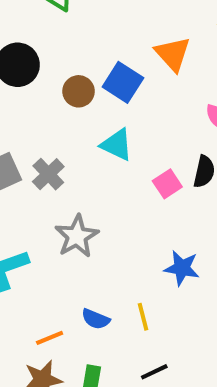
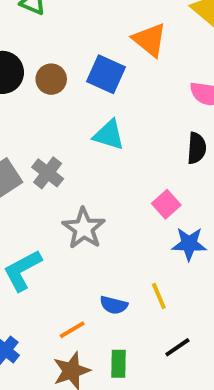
brown circle: (79, 91) -> (51, 79), moved
pink square: (167, 184) -> (166, 204), moved

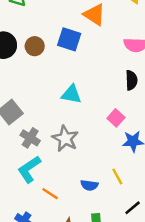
cyan triangle: (109, 135) -> (71, 94), moved
gray cross: (48, 173) -> (30, 138), moved
orange line: (72, 330) -> (50, 194), moved, turned 70

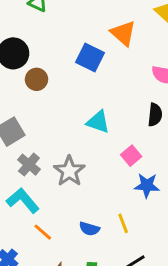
brown circle: (35, 46) -> (37, 79), moved
cyan triangle: (71, 94) -> (98, 122), moved
cyan L-shape: (29, 169) -> (23, 200), turned 76

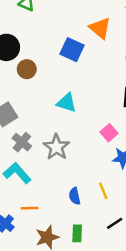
cyan triangle: (98, 122) -> (67, 103), moved
blue semicircle: (89, 229) -> (75, 196), turned 63
orange line: (43, 232) -> (30, 208), moved, turned -42

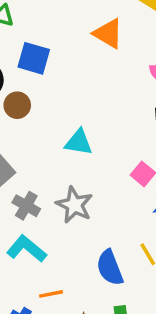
blue square: (72, 50) -> (34, 58), moved
blue semicircle: (75, 196) -> (110, 268), size x1.5

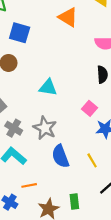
blue semicircle: (110, 268) -> (60, 156), moved

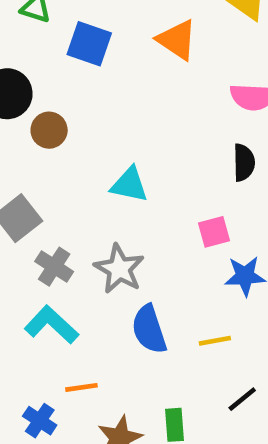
blue square: (20, 33) -> (89, 44), moved
pink square: (89, 108) -> (214, 232), turned 32
yellow line: (92, 160) -> (215, 341), turned -72

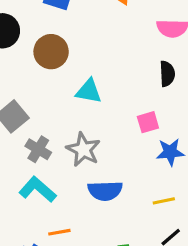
brown circle: (49, 130) -> (51, 52), moved, size x1.4
blue semicircle: (149, 329) -> (105, 191), turned -72
yellow line: (215, 341) -> (164, 201), moved

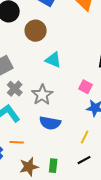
pink square: (148, 122) -> (85, 87), turned 32
yellow line: (164, 201) -> (85, 137), turned -64

